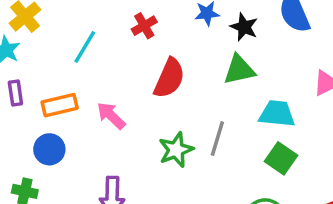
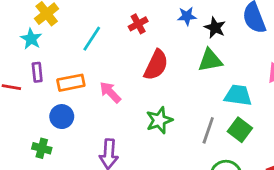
gray line: (217, 139) -> (208, 130), moved

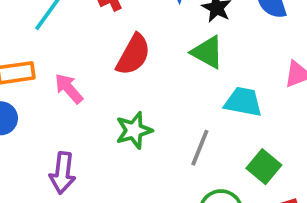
green triangle: (210, 60) -> (208, 52), turned 36
green square: (240, 130) -> (264, 167), moved

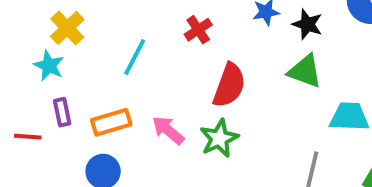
green star: (134, 130) -> (219, 138), moved

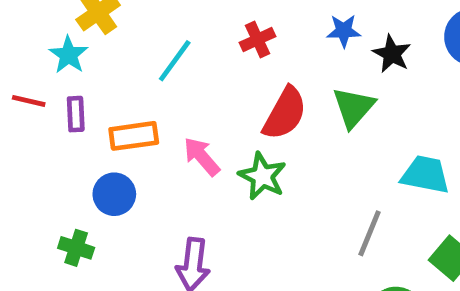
green triangle: (305, 71) -> (354, 107), moved, turned 42
red line: (28, 137) -> (29, 101), moved
green star: (219, 138) -> (262, 176), turned -30

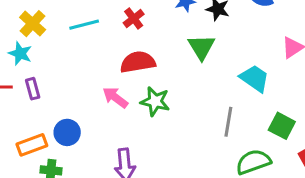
cyan line: (175, 61) -> (84, 25), moved, turned 52
red semicircle: (285, 113) -> (138, 62), moved, turned -116
orange rectangle: (134, 136) -> (32, 145), moved
cyan trapezoid: (425, 175) -> (255, 78), turned 36

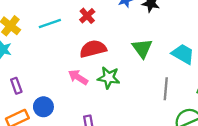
green triangle: (202, 47) -> (142, 48), moved
purple rectangle: (33, 89) -> (16, 86), moved

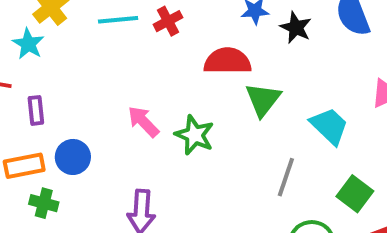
red cross: (87, 16) -> (168, 21), moved
red semicircle: (93, 49) -> (227, 61), moved

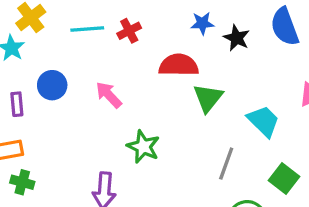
pink arrow: (143, 122) -> (109, 95), moved
green star: (195, 135) -> (143, 147), moved
blue circle: (73, 157) -> (52, 85), moved

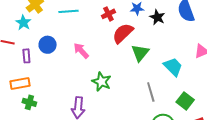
red cross: (129, 31) -> (108, 14), moved
red semicircle: (179, 65) -> (123, 33), turned -45
gray line: (226, 164) -> (151, 92), turned -36

